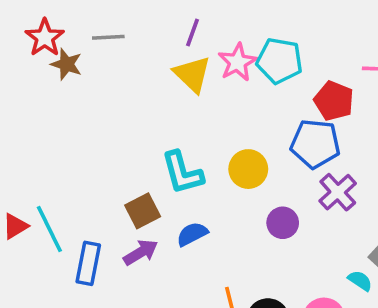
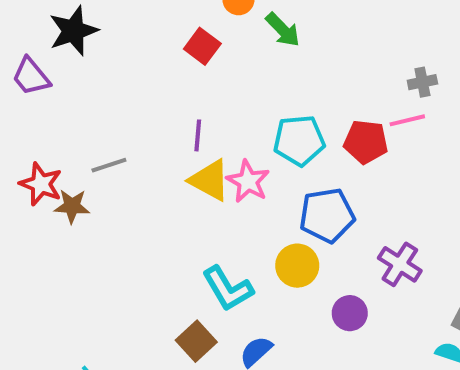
pink star: (237, 62) -> (248, 181), moved
red pentagon: (334, 101) -> (366, 142), moved
blue pentagon: (315, 144) -> (327, 215), moved

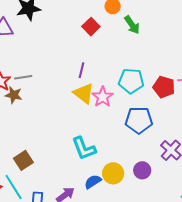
gray line: (109, 165) -> (23, 77), moved
yellow circle: (297, 266) -> (113, 173), moved
brown square: (196, 341) -> (23, 160), moved

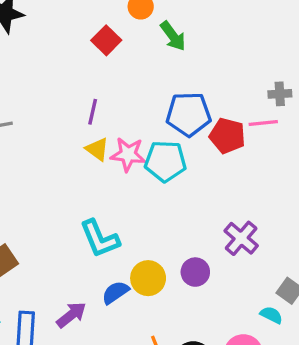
cyan pentagon: (131, 81) -> (165, 161), moved
yellow triangle: (84, 93) -> (97, 149), size x0.7
pink star: (103, 97) -> (128, 154), turned -30
blue pentagon: (139, 120) -> (189, 114), moved

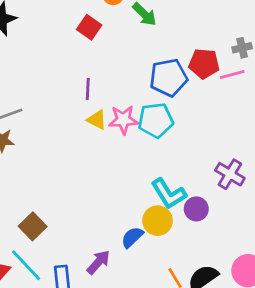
red pentagon: (227, 136) -> (204, 64), moved
cyan L-shape: (100, 239) -> (169, 194), moved

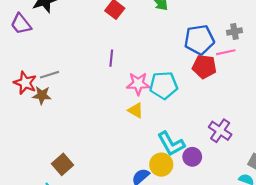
red pentagon: (204, 64) -> (204, 67), moved
blue pentagon: (168, 78) -> (199, 40), moved
yellow triangle: (97, 120) -> (136, 110), moved

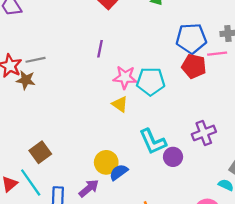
purple cross: (220, 131) -> (204, 133), turned 30
yellow circle: (161, 165) -> (106, 162), moved

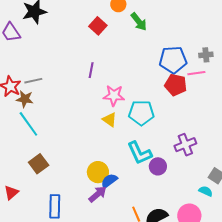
cyan pentagon: (151, 81) -> (141, 113), moved
cyan line: (31, 183) -> (28, 124), moved
purple arrow: (89, 188) -> (98, 194), moved

